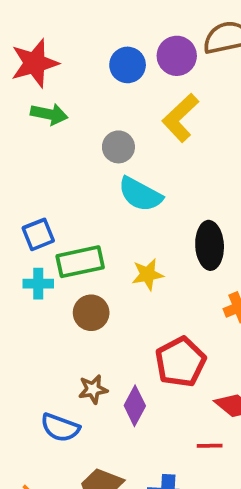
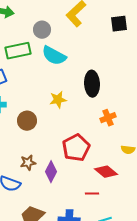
green rectangle: (80, 262) -> (18, 51), moved

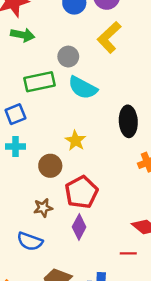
yellow star: (58, 100) -> (75, 141), moved, turned -30
red pentagon: (76, 148) -> (81, 192), moved
brown star: (28, 163) -> (43, 208), moved

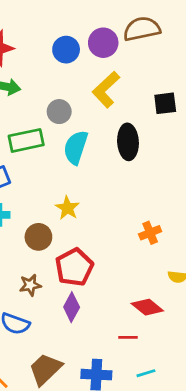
cyan semicircle: (83, 88) -> (76, 147), turned 80
black ellipse: (128, 121) -> (128, 142), moved

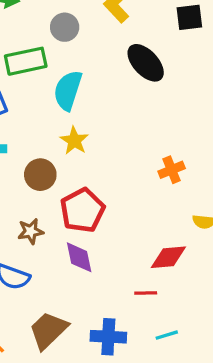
black ellipse: (128, 142) -> (146, 63), turned -40
cyan semicircle: (76, 147) -> (68, 90), moved
purple diamond: (72, 307) -> (79, 257), turned -40
red diamond: (147, 307) -> (168, 257), turned -44

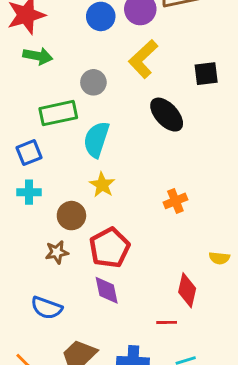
orange cross: (172, 170) -> (175, 201), moved
brown star: (31, 231) -> (57, 252), moved
red diamond: (168, 257) -> (187, 290), turned -72

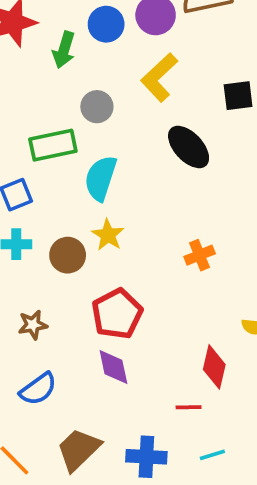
green arrow: (38, 56) -> (64, 50), moved, turned 96
brown circle: (71, 216) -> (68, 255), moved
brown star: (57, 252) -> (33, 325), moved
blue semicircle: (47, 308) -> (38, 389), turned -56

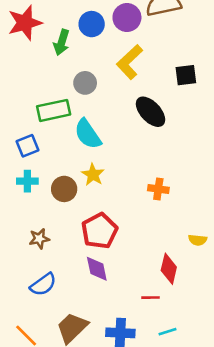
cyan semicircle: (101, 178) -> (88, 134), turned -52
orange cross: (200, 255) -> (158, 189), turned 30

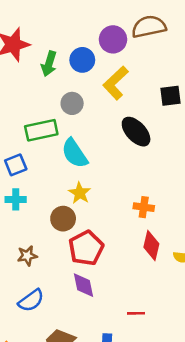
blue circle: (92, 24) -> (82, 60), moved
brown circle: (64, 189) -> (63, 219), moved
red diamond: (169, 269) -> (151, 245), moved

